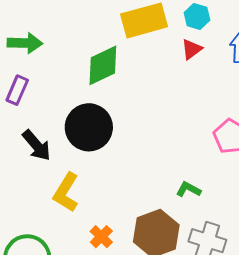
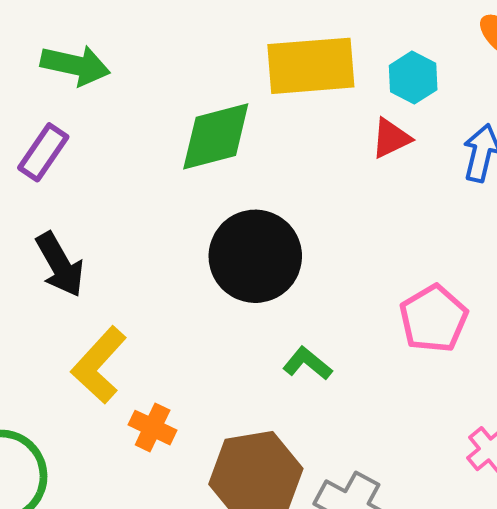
black circle: (89, 127) -> (255, 256), moved
green L-shape: (188, 189) -> (307, 363), moved
orange cross: (101, 237) -> (153, 428), moved, turned -30

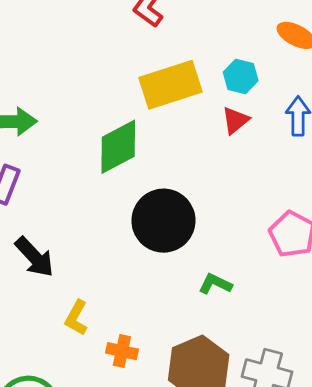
yellow L-shape: (99, 365) -> (76, 318), size x0.7

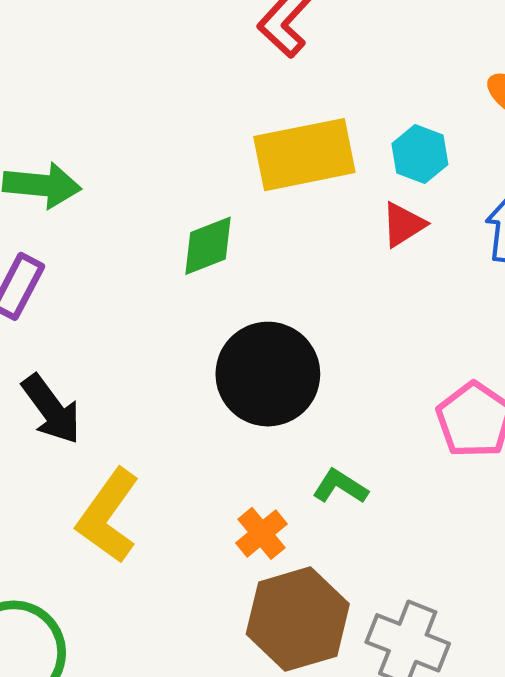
green diamond: (118, 147) -> (208, 246), size x0.7
yellow L-shape: (76, 318) -> (108, 516), size x1.6
orange cross: (122, 351) -> (261, 533), moved, turned 32

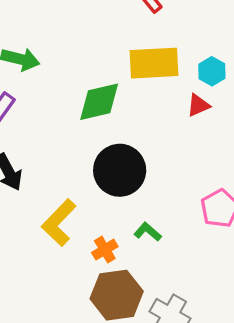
green diamond: (208, 246) -> (99, 102), size x1.4
yellow L-shape: (108, 516) -> (59, 223), moved

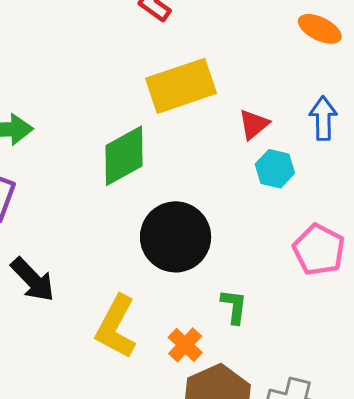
cyan hexagon: (212, 71) -> (275, 169), moved
green L-shape: (148, 232) -> (234, 306), turned 72

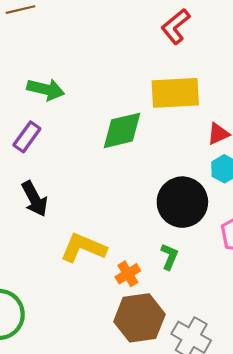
black circle: (176, 237) -> (182, 202), moved
yellow L-shape: (116, 327) -> (83, 248), turned 69

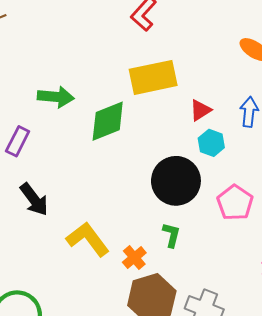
green arrow: (46, 89) -> (56, 97), moved
yellow L-shape: (83, 248) -> (88, 239), turned 39

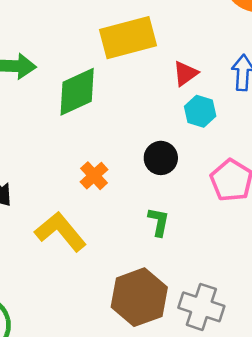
black circle: (176, 181) -> (161, 158), size x0.6
orange cross: (134, 258) -> (94, 176), moved

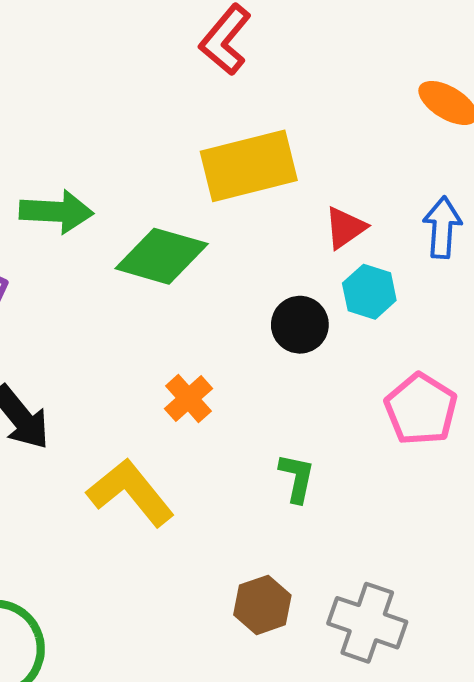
green diamond: (77, 92) -> (162, 256), turned 40
black circle: (161, 158) -> (300, 325), moved
brown hexagon: (139, 297) -> (262, 605), size x0.6

